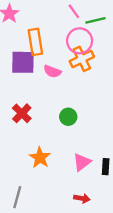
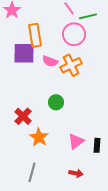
orange cross: (82, 59) -> (71, 65), moved
red cross: (22, 113) -> (23, 116), moved
green circle: (68, 117) -> (56, 102), moved
gray line: (17, 197) -> (32, 172), moved

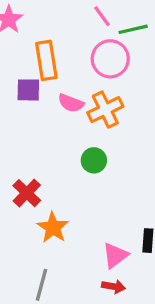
purple square: (24, 53) -> (28, 90), size x0.7
green circle: (56, 102) -> (94, 160), moved
pink triangle: (76, 141) -> (115, 255), moved

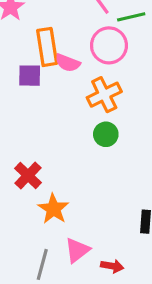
pink semicircle: (71, 103) -> (68, 63), moved
green circle: (94, 160) -> (106, 134), moved
pink triangle: (115, 255) -> (77, 250), moved

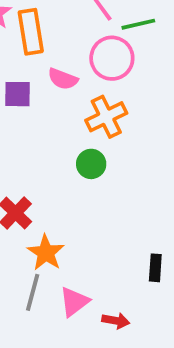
orange rectangle: (47, 47) -> (31, 32), moved
green circle: (106, 134) -> (91, 164), moved
gray line: (42, 264) -> (33, 292), moved

